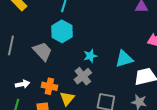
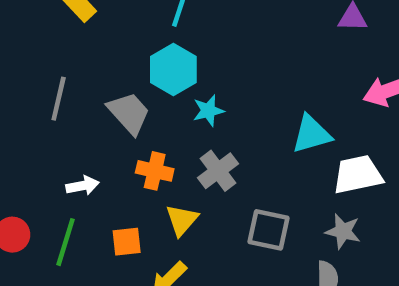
cyan star: (90, 56) -> (208, 111), moved
orange cross: (49, 86) -> (155, 171), moved

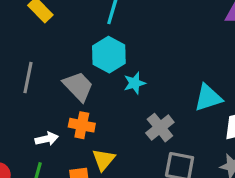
orange cross: (155, 171) -> (82, 125), moved
gray cross: (218, 171) -> (160, 128), moved
yellow triangle: (182, 220) -> (104, 160), moved

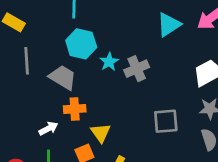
gray line: (28, 78) -> (27, 61), moved
cyan triangle: (208, 98) -> (169, 25), moved
gray cross: (160, 128) -> (137, 69), moved, turned 30

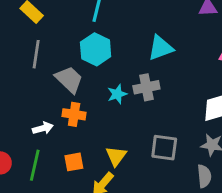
cyan triangle: (169, 25) -> (161, 48), moved
cyan star: (109, 62) -> (117, 94), moved
yellow triangle: (101, 133) -> (116, 156), moved

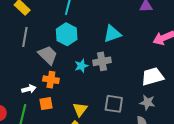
orange square: (74, 162) -> (46, 104), moved

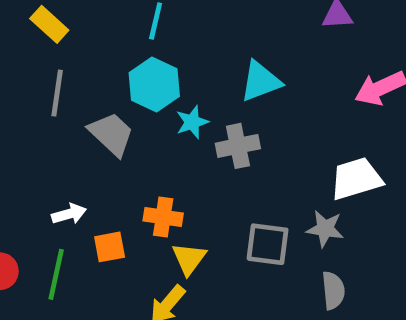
cyan star: (81, 66) -> (192, 122), moved
orange cross: (51, 80) -> (163, 217), moved
gray star: (147, 102) -> (325, 229), moved

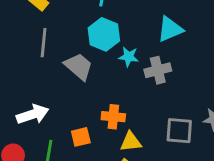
cyan star: (192, 122) -> (129, 57), turned 30
white arrow: (69, 214) -> (33, 114), moved, size x1.5
yellow triangle: (189, 259) -> (131, 142), turned 50

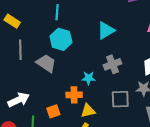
cyan star: (129, 57) -> (89, 78), moved
gray cross: (158, 70) -> (113, 64), moved

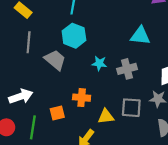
cyan triangle: (106, 30) -> (140, 36), moved, turned 30
cyan star: (89, 78) -> (99, 63), moved
yellow triangle: (88, 111) -> (106, 116), moved

